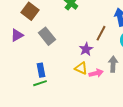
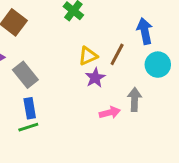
gray rectangle: (47, 36) -> (25, 75), moved
yellow triangle: (81, 68) -> (88, 56), moved, turned -48

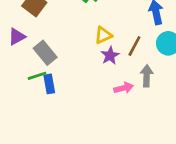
brown line: (117, 54) -> (134, 46), moved
green line: (28, 127) -> (37, 76), moved

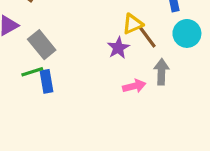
yellow triangle: (103, 35) -> (133, 24), moved
brown line: (134, 46) -> (147, 37), turned -65

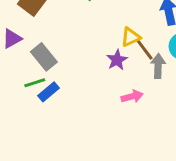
gray arrow: (161, 72) -> (158, 66), moved
blue rectangle: (46, 81) -> (48, 92), turned 60

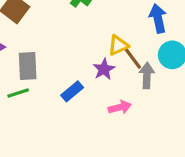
gray rectangle: (44, 57) -> (28, 66), turned 36
blue rectangle: (48, 92) -> (72, 91), moved

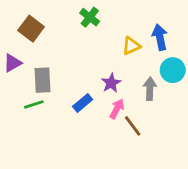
yellow triangle: (118, 45) -> (131, 46), moved
brown line: (133, 58) -> (133, 126), moved
pink arrow: (120, 107) -> (117, 109), moved, turned -48

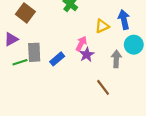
blue rectangle: (83, 103) -> (57, 59), moved
green line: (34, 104) -> (20, 62), moved
pink arrow: (117, 109) -> (81, 44), moved

